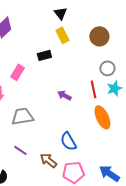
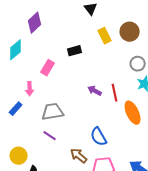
yellow rectangle: (62, 35) -> (105, 36), moved
red line: (93, 89) -> (115, 93), moved
purple line: (20, 150) -> (50, 136), moved

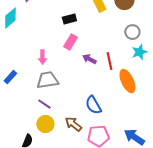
pink rectangle: (48, 68) -> (70, 42), moved
pink arrow: (30, 89) -> (42, 57), moved
yellow circle: (19, 156) -> (45, 124), moved

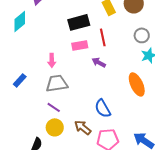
black rectangle: (69, 19) -> (79, 22), size x1.5
pink rectangle: (70, 42) -> (80, 45), turned 49
red line: (109, 61) -> (103, 37), moved

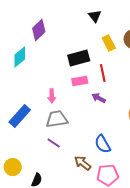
blue rectangle: (20, 80) -> (20, 116), size x1.6
yellow circle: (55, 127) -> (13, 167), moved

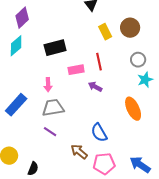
purple diamond: (39, 30) -> (22, 18), moved
black rectangle: (79, 58) -> (55, 48), moved

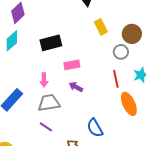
brown circle: (130, 28) -> (132, 34), moved
gray circle: (138, 60) -> (121, 52), moved
red line: (99, 62) -> (116, 79), moved
purple arrow: (95, 87) -> (76, 87), moved

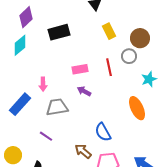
black rectangle: (51, 43) -> (59, 32), moved
red line: (116, 79) -> (109, 67), moved
pink arrow: (44, 80) -> (43, 84), moved
purple line: (46, 127) -> (46, 136), moved

